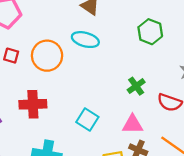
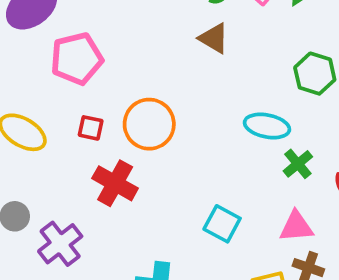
cyan ellipse: (85, 40) -> (267, 126), moved
red cross: (33, 104) -> (115, 183), moved, turned 36

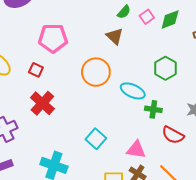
pink pentagon: (77, 59) -> (53, 38), moved
orange circle: (149, 124) -> (96, 72), moved
green cross: (298, 164) -> (153, 109), moved, turned 35

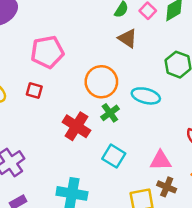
brown triangle: (115, 36) -> (128, 38), moved
red cross: (42, 103) -> (76, 126), moved
green cross: (153, 109) -> (110, 113), moved, turned -35

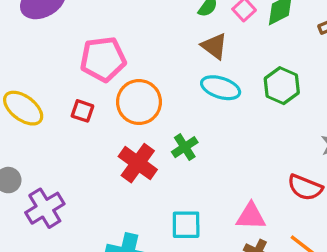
orange circle: (101, 82) -> (139, 102), moved
cyan ellipse: (146, 96) -> (221, 88), moved
cyan square: (114, 156) -> (186, 225), moved, turned -35

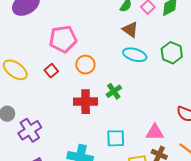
orange circle: (139, 102) -> (85, 65), size x0.7
red square: (82, 111) -> (51, 71), turned 32
red cross: (138, 163) -> (86, 102), turned -35

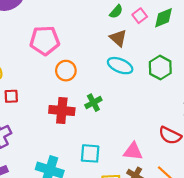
red square: (51, 71) -> (11, 96), moved, turned 32

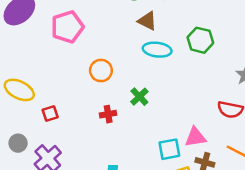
pink pentagon: (45, 41) -> (67, 27), moved
red cross: (62, 110) -> (108, 114), size x0.6
cyan square: (90, 153) -> (169, 149), moved

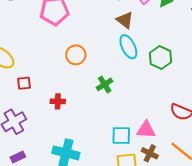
green hexagon: (200, 40) -> (161, 57), moved
cyan ellipse: (157, 50) -> (128, 47), turned 45
red cross: (108, 114) -> (58, 101), moved

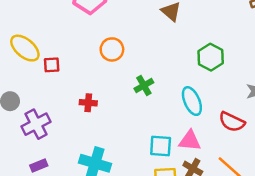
cyan ellipse: (128, 47) -> (192, 101), moved
red square: (24, 83) -> (52, 65), moved

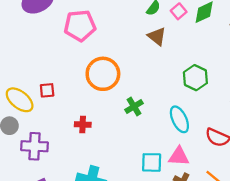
yellow ellipse: (25, 48) -> (20, 100), moved
orange circle: (112, 49) -> (103, 74), size x1.5
purple cross: (36, 124) -> (34, 146), turned 32

